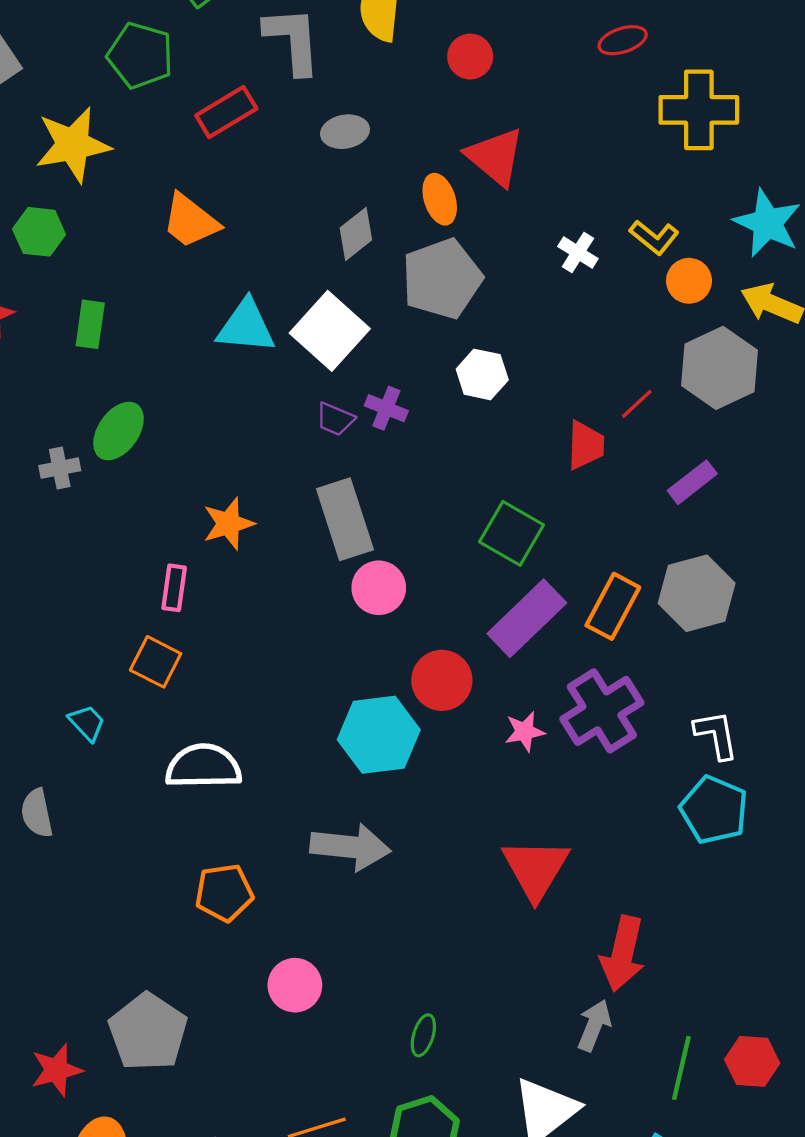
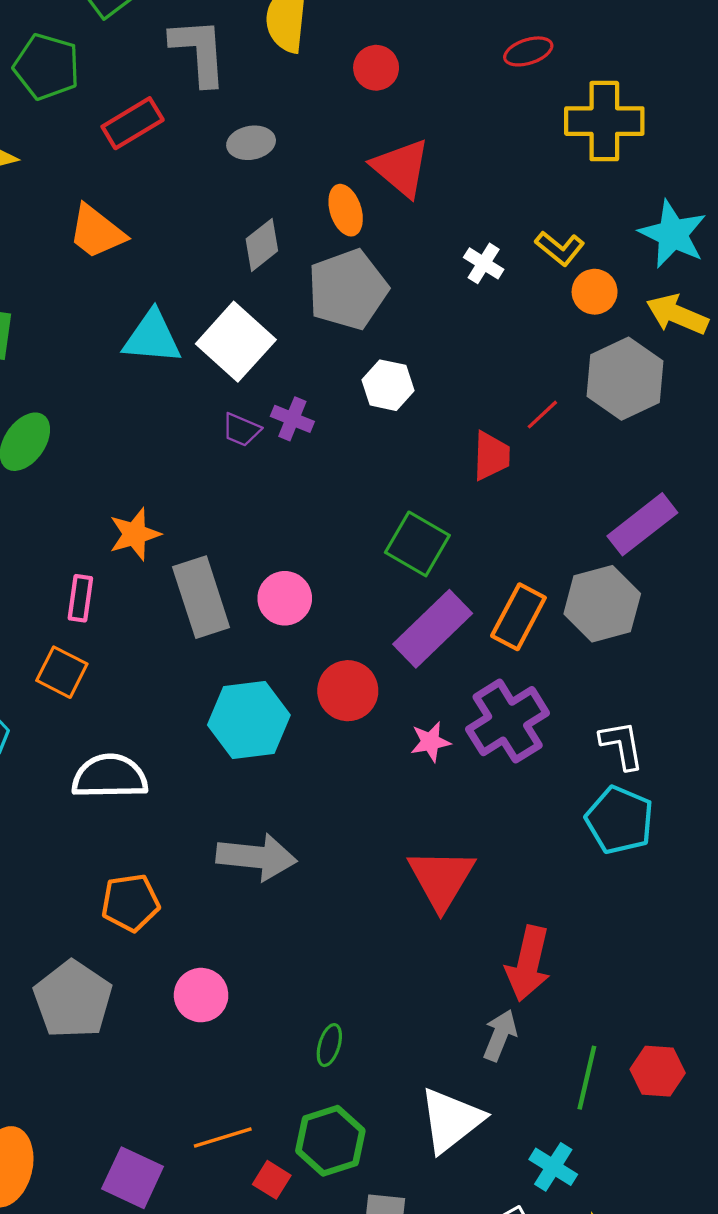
purple rectangle: (692, 482) -> (642, 524), moved, size x1.4
gray rectangle: (345, 519) -> (201, 597), moved
cyan hexagon: (379, 735) -> (249, 720), moved
gray pentagon: (148, 1032) -> (73, 999), moved

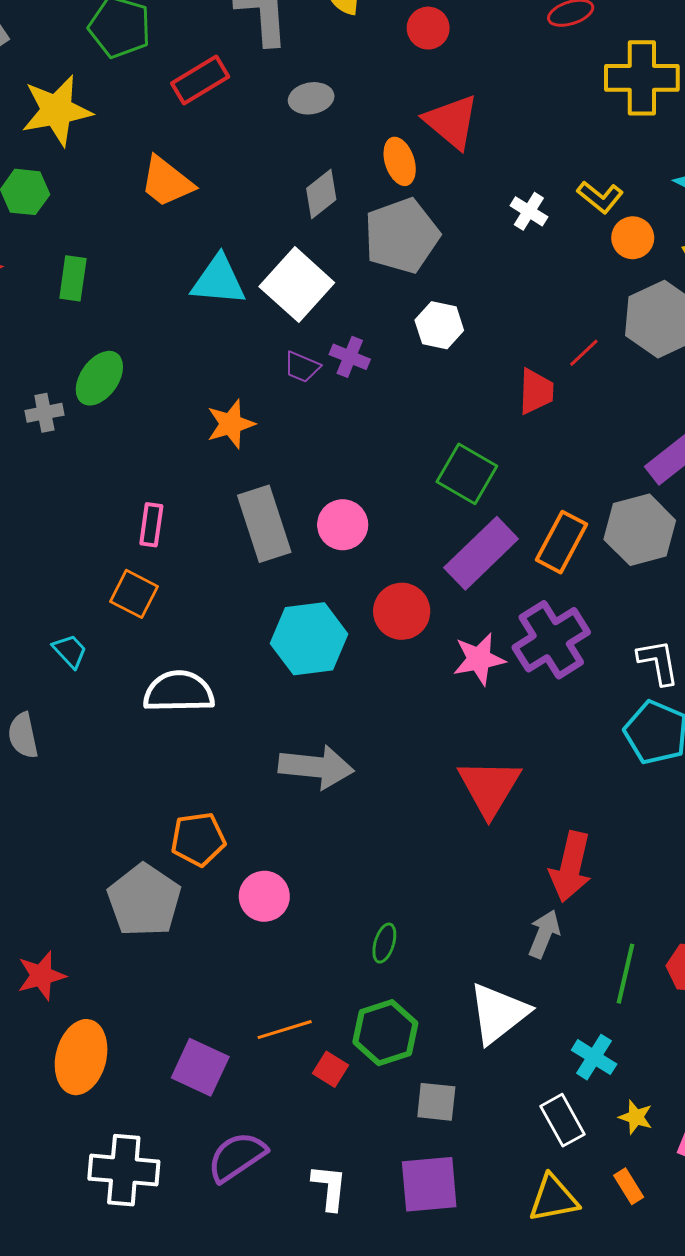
orange star: (135, 534) -> (231, 424), moved
pink star: (430, 742) -> (479, 659), size x1.4
orange pentagon: (130, 903) -> (198, 839), moved

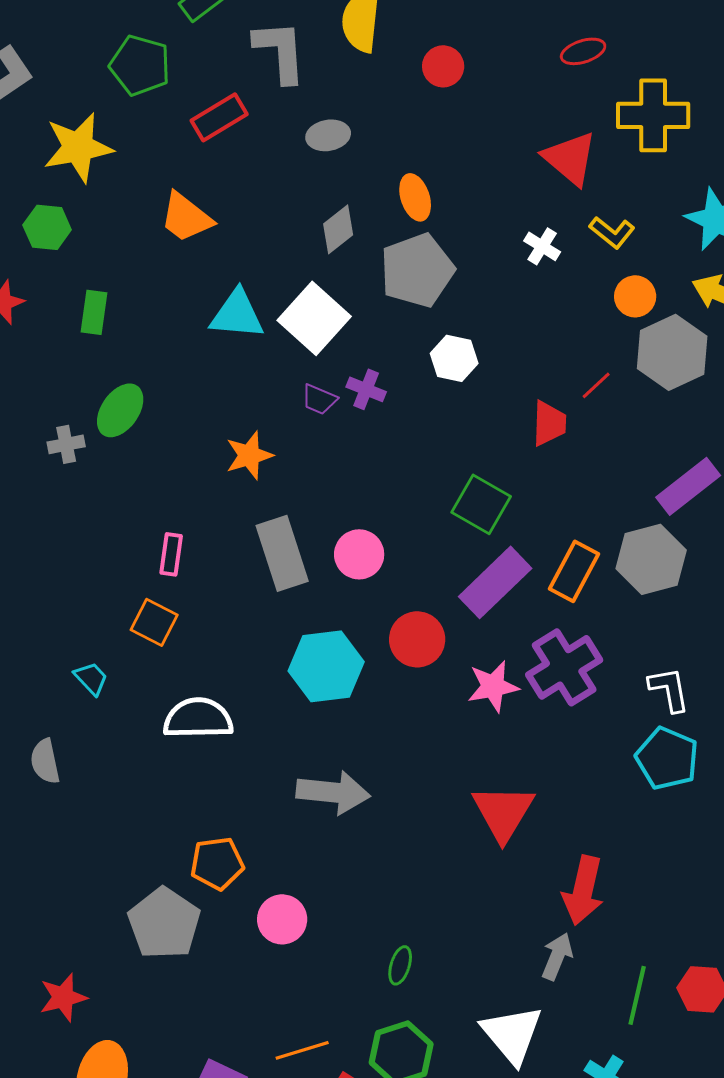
red triangle: (452, 122) -> (570, 158), moved
orange circle: (633, 238) -> (635, 296), moved
white triangle: (498, 1013) -> (512, 1034), turned -32

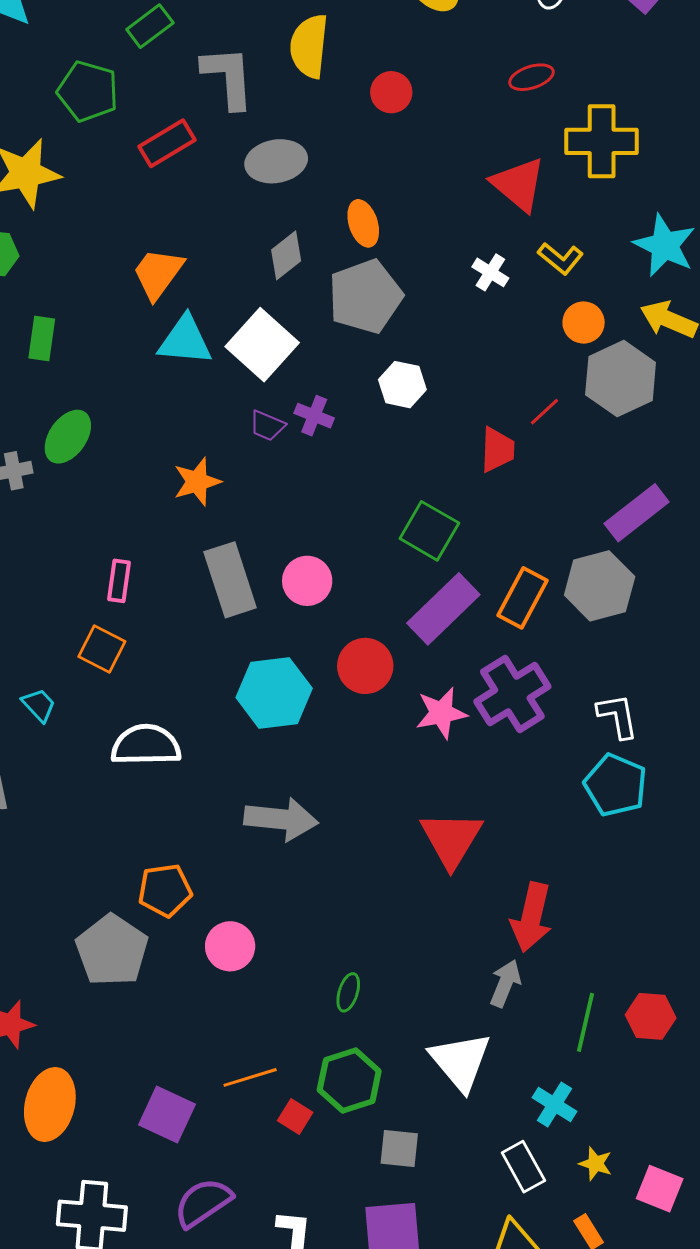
gray ellipse: (328, 135) -> (276, 161), size x1.4
orange trapezoid: (186, 217) -> (158, 273), moved, turned 88

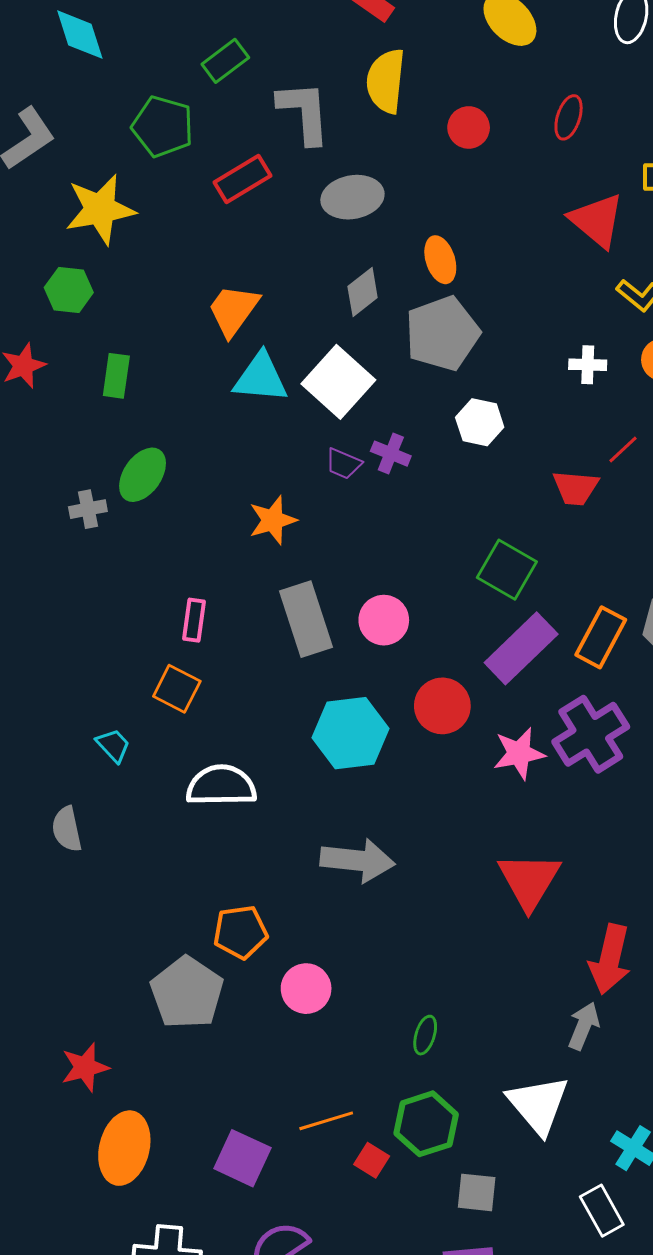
red ellipse: (531, 77) -> (569, 117), moved, turned -54
white cross: (490, 272) -> (588, 365), moved, turned -30
red trapezoid: (497, 450) -> (576, 488), turned 93

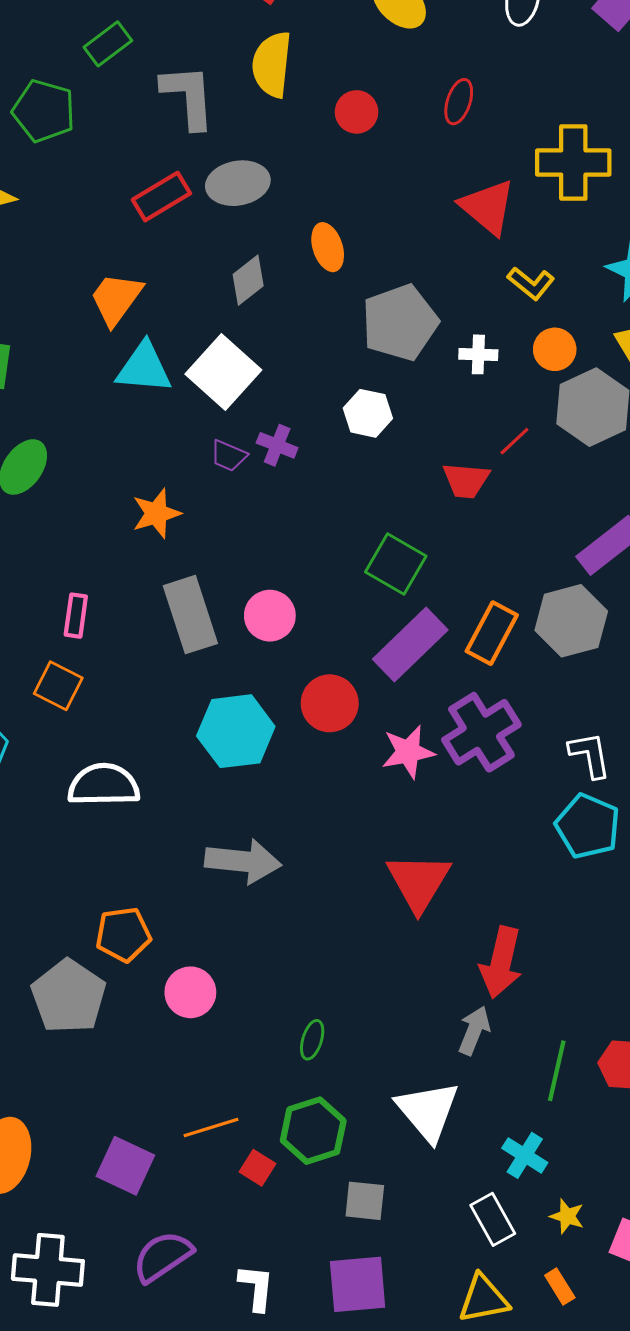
red rectangle: (242, 179) -> (161, 197), moved
gray pentagon: (442, 333) -> (400, 322), moved

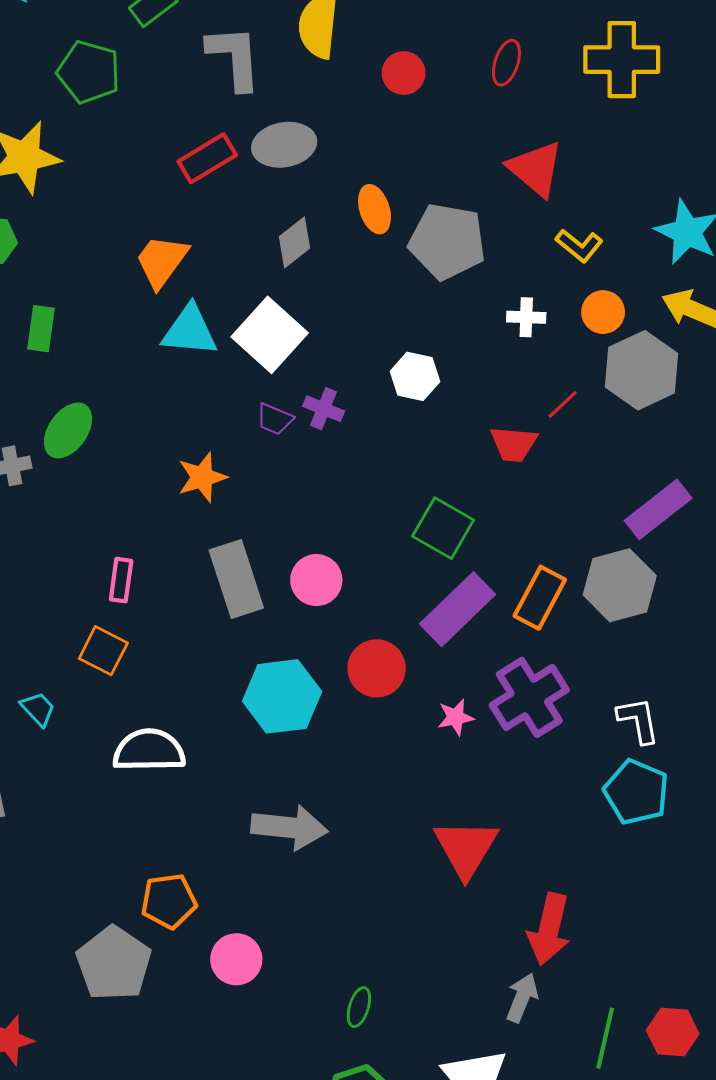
yellow cross: (573, 163) -> (622, 60), moved
gray pentagon: (400, 322) -> (447, 241), moved, turned 30
pink star: (408, 752) -> (456, 717), size x0.7

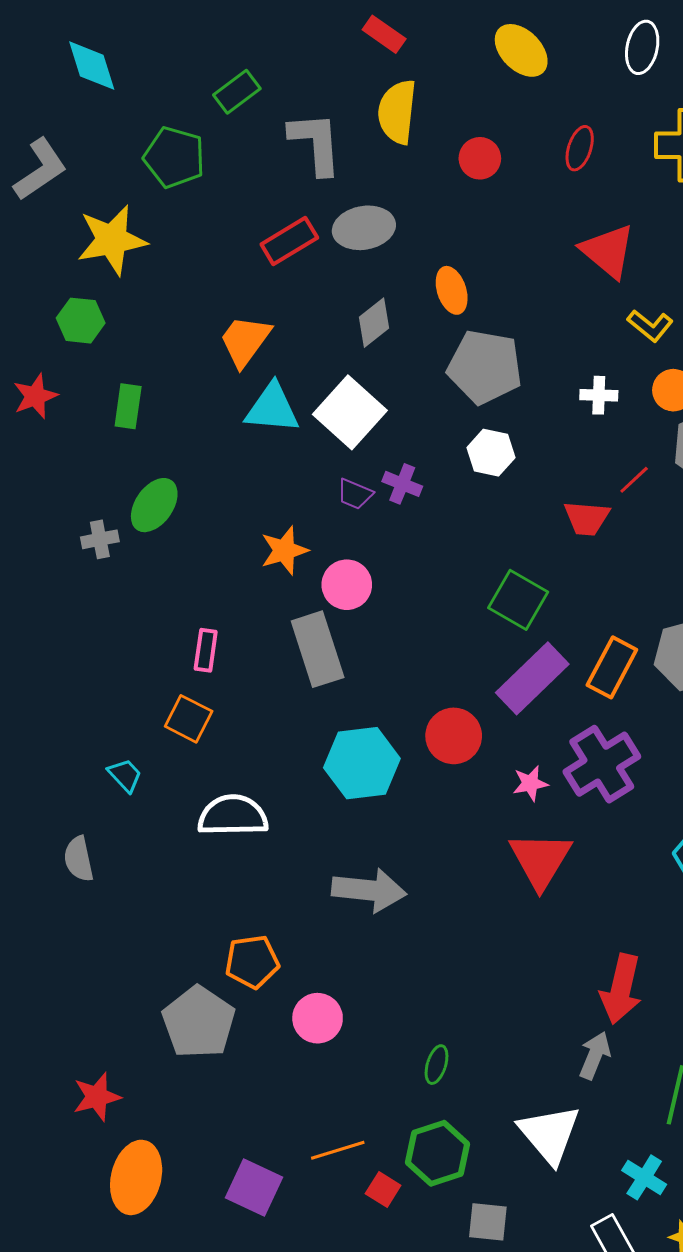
gray pentagon: (447, 241) -> (485, 367), moved
pink circle: (316, 580) -> (347, 585), moved
red triangle: (466, 848) -> (540, 860), moved

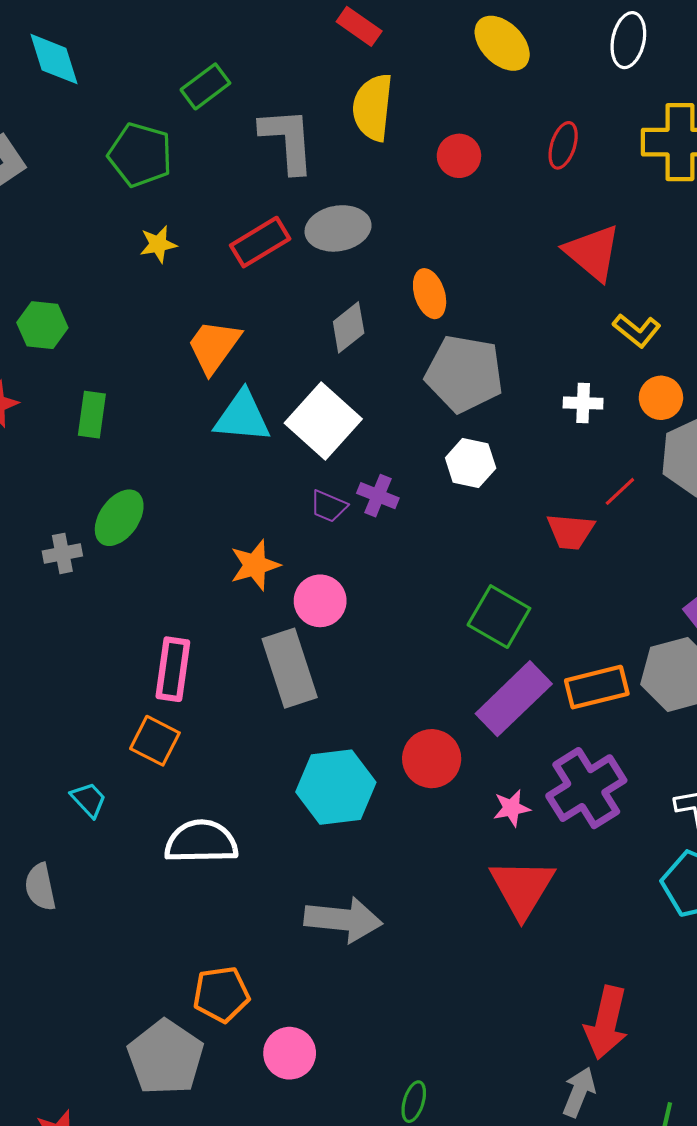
yellow star: (112, 240) -> (158, 244), moved, size x0.5
pink rectangle: (206, 650) -> (173, 669), size x1.4
orange rectangle: (612, 667) -> (597, 687), turned 48

